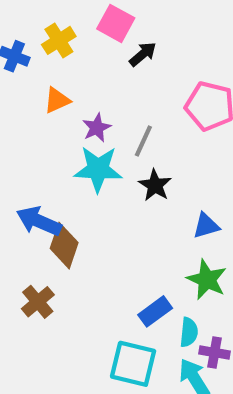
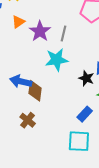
purple star: (97, 128) -> (40, 31), size x1.5
cyan star: (98, 169) -> (57, 60), moved
black star: (155, 185) -> (86, 78), moved

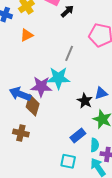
purple star: (40, 31) -> (41, 87), moved, turned 30
brown cross: (28, 120) -> (21, 133), turned -35
cyan square: (79, 141) -> (68, 161), size x0.7

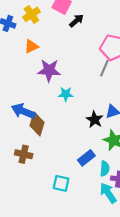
gray line: (69, 53) -> (104, 68), moved
cyan star: (58, 78) -> (66, 94), size x0.6
purple star: (41, 87) -> (49, 70), moved
cyan square: (68, 161) -> (61, 183), moved

